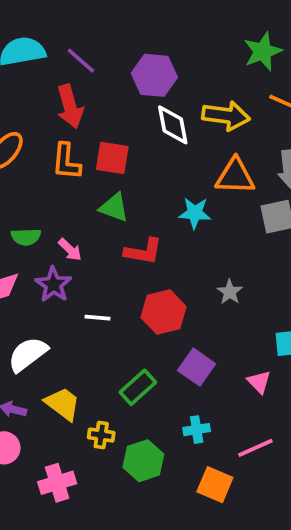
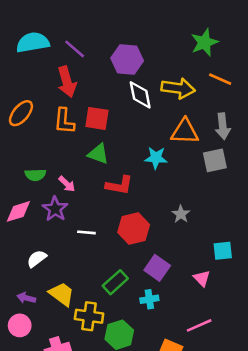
white semicircle: (28, 354) -> (37, 259), size x0.7
cyan cross: (197, 430) -> (149, 299), moved
yellow cross: (101, 435) -> (89, 316), size x1.5

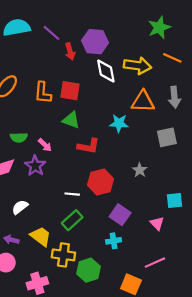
red arrow: (67, 82) -> (70, 51), moved, size x0.7
gray square: (215, 160) -> (167, 137), moved
white line: (86, 232) -> (72, 194), moved
green rectangle: (115, 282) -> (72, 220), moved

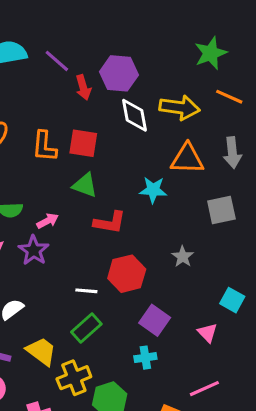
pink arrow: (45, 145) -> (48, 221), turned -72
cyan square: (174, 201) -> (232, 300), turned 35
yellow cross: (63, 255) -> (74, 378), turned -30

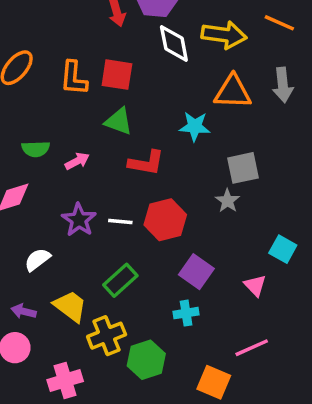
gray square: (221, 210) -> (243, 168), moved
purple star: (34, 250) -> (79, 220), moved
white line: (86, 291) -> (120, 222), moved

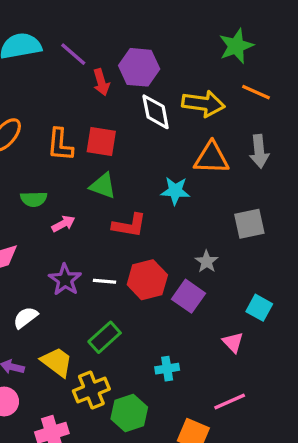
green semicircle: (36, 149) -> (34, 199), moved
gray square: (243, 168) -> (249, 224), moved
purple square: (196, 272) -> (188, 296), moved

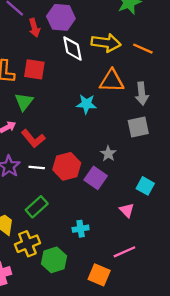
orange line: (256, 92) -> (143, 49), moved
gray arrow: (259, 151) -> (142, 94), moved
green triangle: (103, 186) -> (24, 102), moved, turned 48
red L-shape: (129, 225) -> (33, 139), moved, turned 40

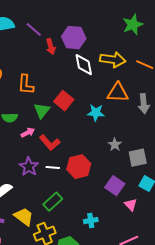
red square: (34, 69) -> (64, 101), moved, turned 30
gray square: (138, 127) -> (138, 158), moved
gray star: (108, 154) -> (115, 145), moved
purple square: (96, 178) -> (115, 186), moved

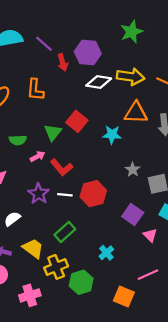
green star: (133, 25) -> (132, 32), moved
white diamond: (84, 65) -> (99, 82), turned -70
orange L-shape: (26, 85) -> (35, 90), moved
cyan cross: (91, 221) -> (106, 253), turned -32

